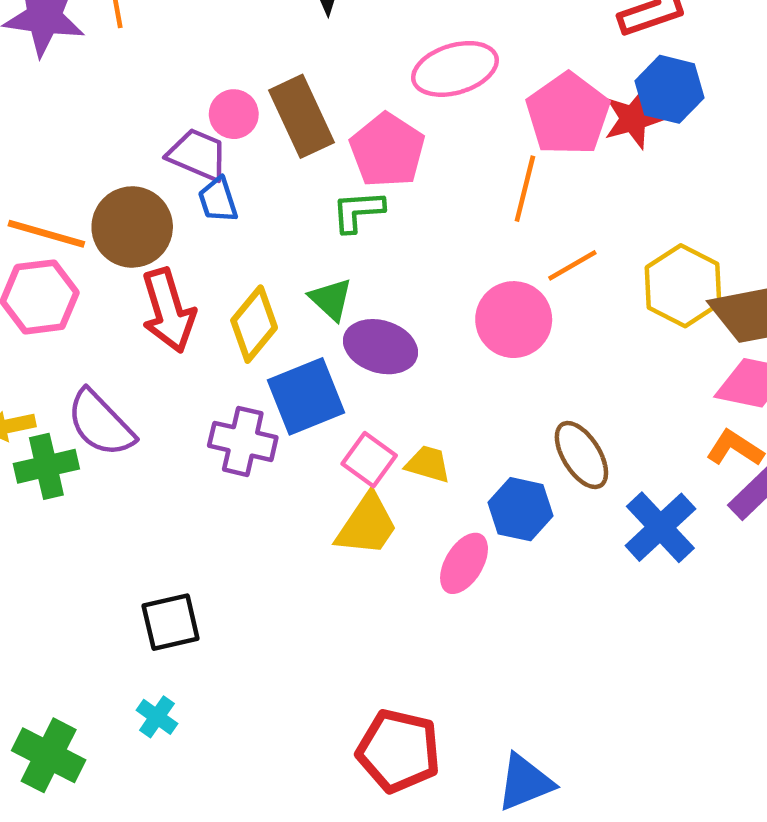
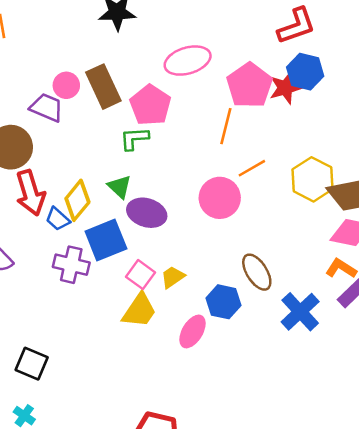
blue trapezoid: (218, 200) -> (58, 219), moved, turned -30
yellow trapezoid: (428, 464) -> (173, 277), turned -50
black square: (171, 622) -> (32, 364), turned 36

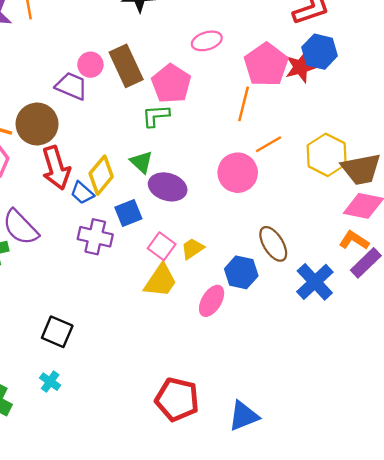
pink ellipse: (188, 61) -> (207, 41), size x0.7
blue square: (106, 240) -> (128, 213), size x0.7

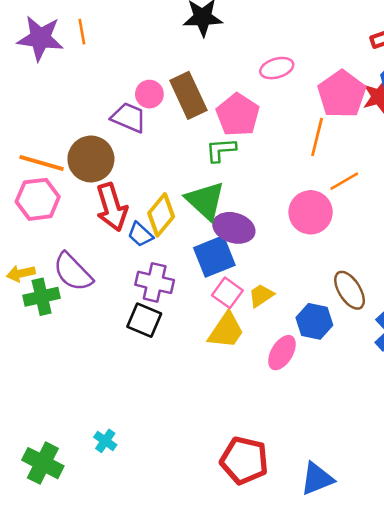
green triangle: (141, 162) -> (205, 201), size x1.6
blue square: (128, 213) -> (214, 256), moved, size x1.4
black square: (57, 332) -> (144, 320), moved

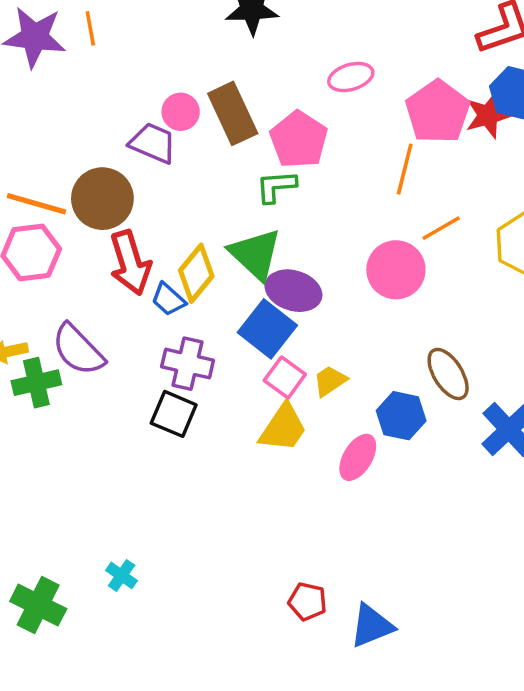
blue square: (214, 256) -> (267, 329), turned -30
red pentagon: (244, 460) -> (307, 602), size x0.6
blue triangle: (317, 479) -> (372, 626), moved

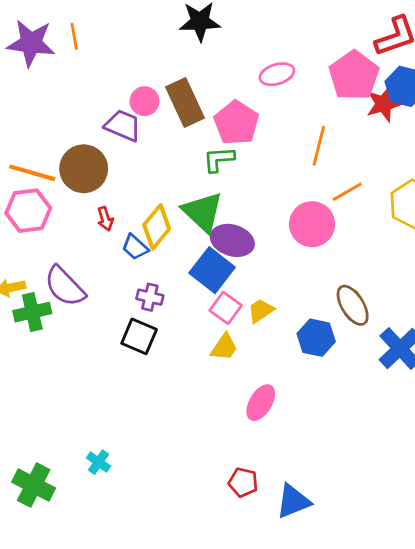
pink pentagon: (438, 112) -> (354, 76), moved
red arrow: (130, 263) -> (105, 219), size x0.5
purple cross: (188, 364) -> (150, 297), size x0.7
yellow trapezoid: (283, 428) -> (224, 347), size x0.7
pink ellipse: (358, 457) -> (261, 403), moved

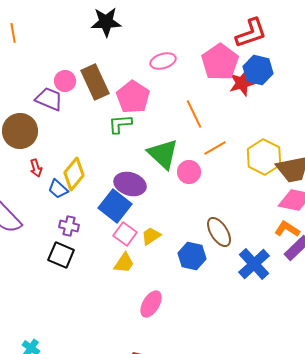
orange line: (319, 146) -> (194, 114), turned -40
green triangle: (203, 212) -> (163, 154), moved
pink circle: (312, 224) -> (189, 172), size x0.7

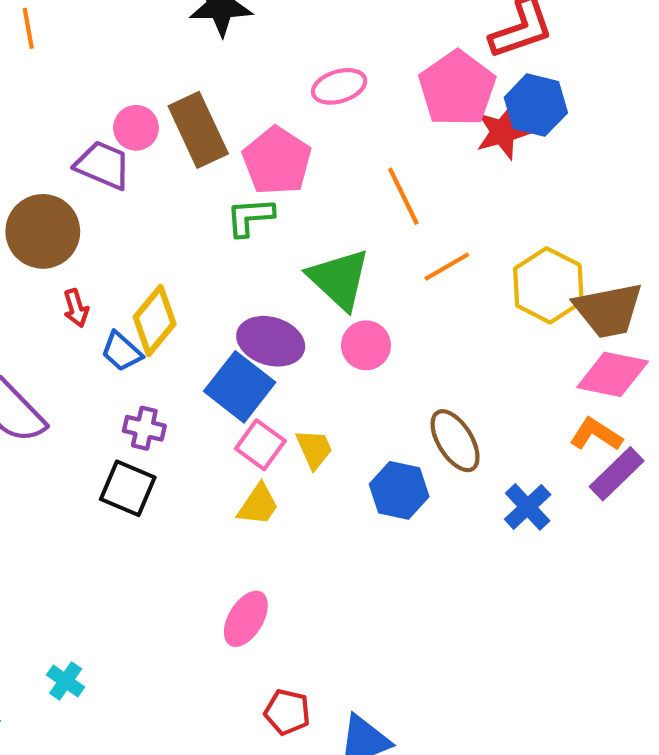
pink circle: (189, 172) -> (366, 345), moved
yellow trapezoid: (151, 236) -> (314, 449), turned 100
blue cross: (254, 264) -> (528, 507), size x0.7
pink ellipse: (151, 304) -> (246, 619), moved

